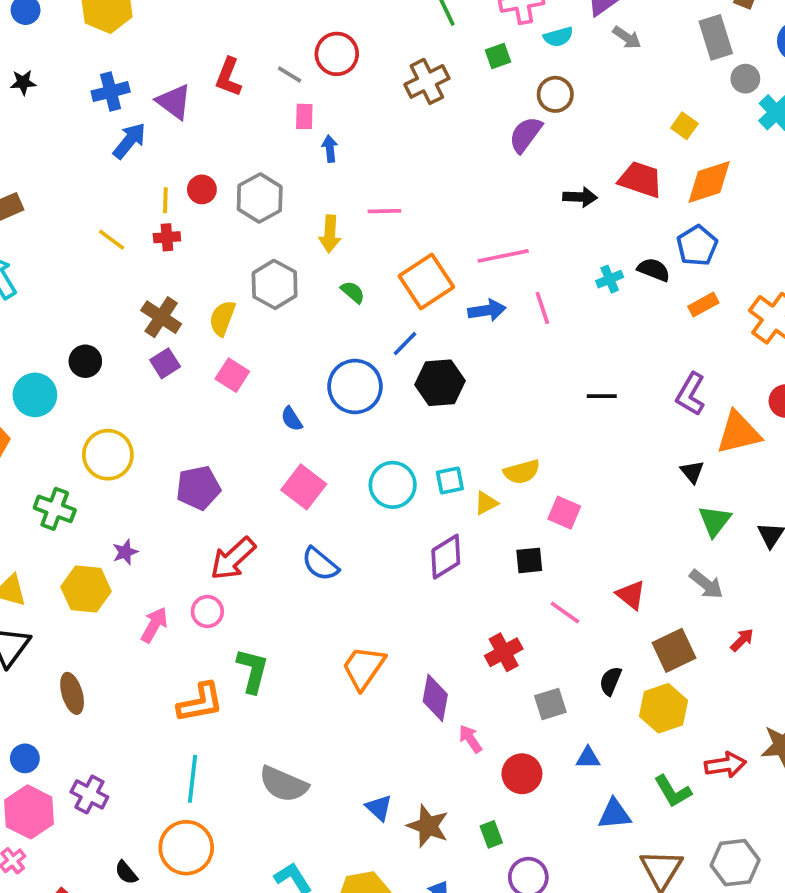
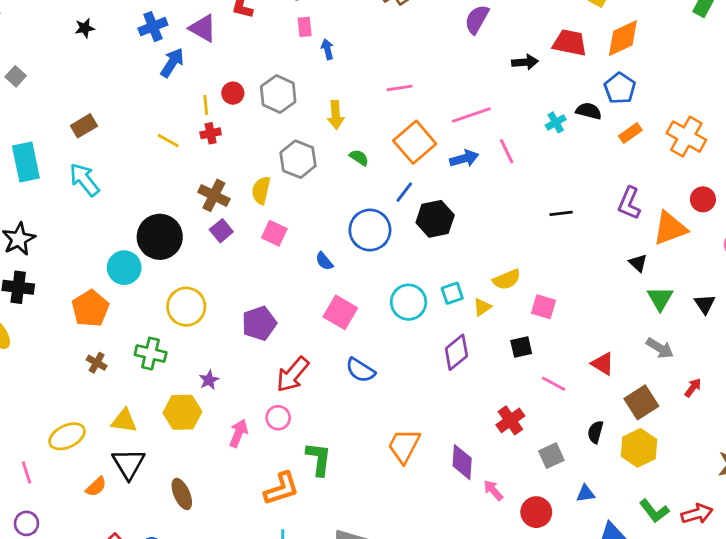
pink line: (384, 211) -> (400, 88), moved
black circle: (85, 361) -> (160, 237), size x1.8
red arrow: (725, 765) -> (697, 514), moved

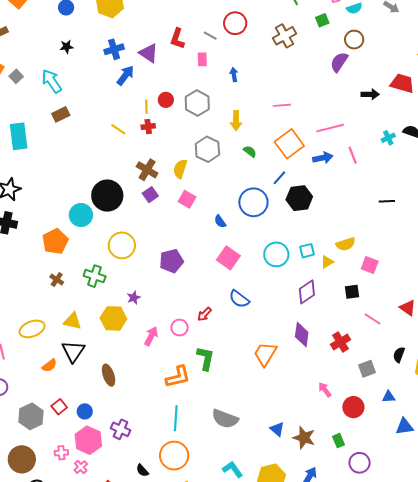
pink rectangle: (305, 27) -> (202, 59), moved
cyan arrow: (84, 180) -> (52, 81), moved
red arrow: (293, 374) -> (204, 314), moved, size x0.6
purple diamond: (462, 462) -> (302, 334), moved

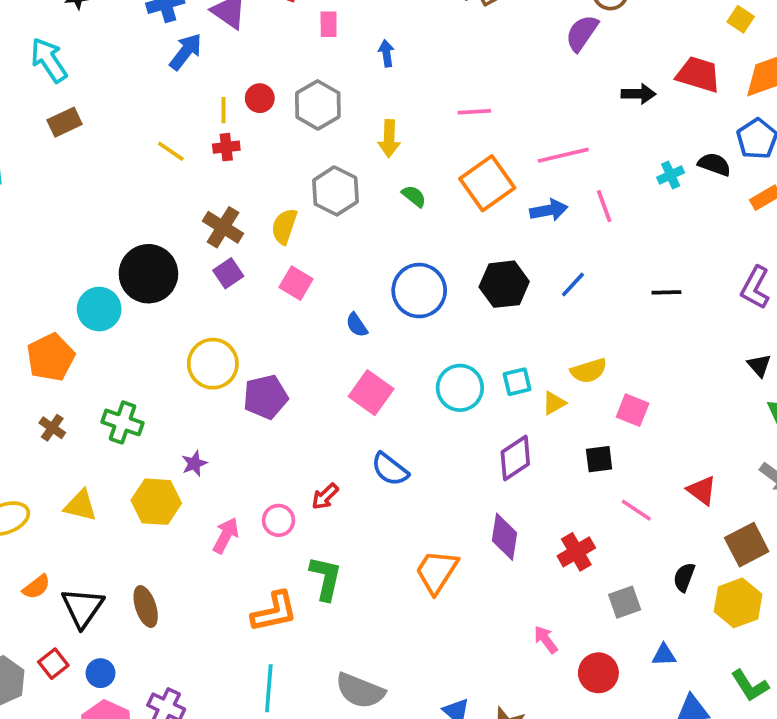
blue line: (279, 178) -> (573, 285), moved
yellow circle: (122, 245) -> (213, 364), moved
black triangle: (73, 351) -> (83, 608), moved

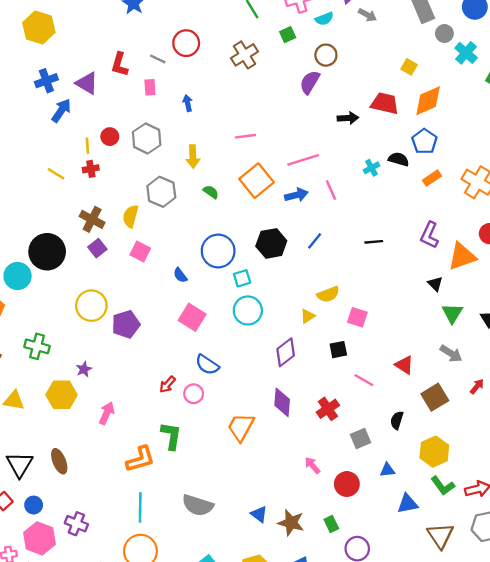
cyan square: (517, 382) -> (242, 278), moved
pink circle: (279, 520) -> (194, 394), moved
yellow hexagon: (738, 603) -> (434, 452), moved

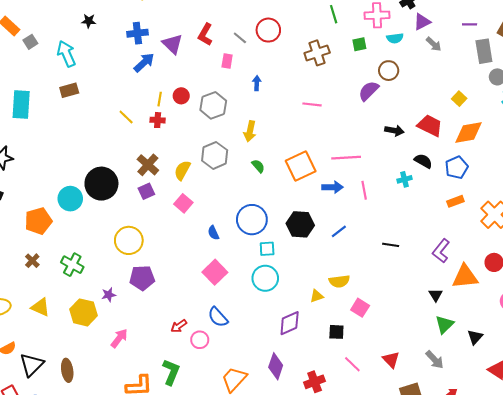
pink line: (245, 136) -> (312, 104), moved
black semicircle: (399, 159) -> (423, 161), moved
purple pentagon: (126, 324) -> (142, 278), moved

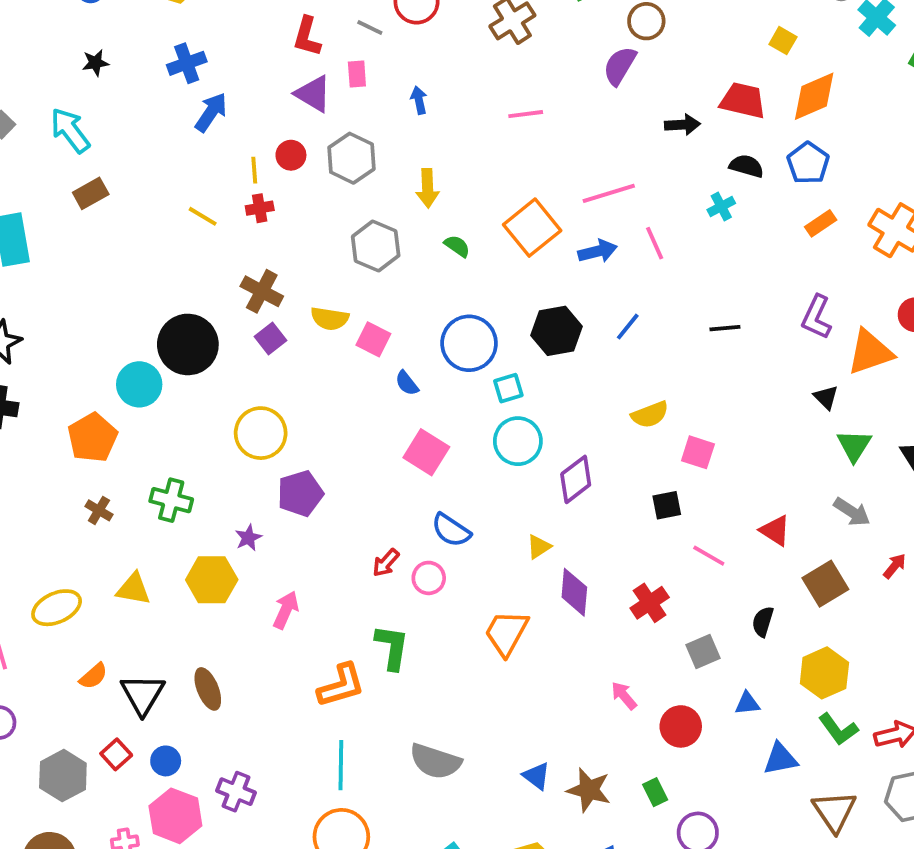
purple triangle: (172, 44) -> (313, 94), moved
yellow semicircle: (182, 170) -> (330, 318), moved, turned -96
pink square: (183, 203) -> (373, 339), moved
yellow triangle: (317, 296) -> (539, 547), moved
purple diamond: (290, 323) -> (576, 479), moved

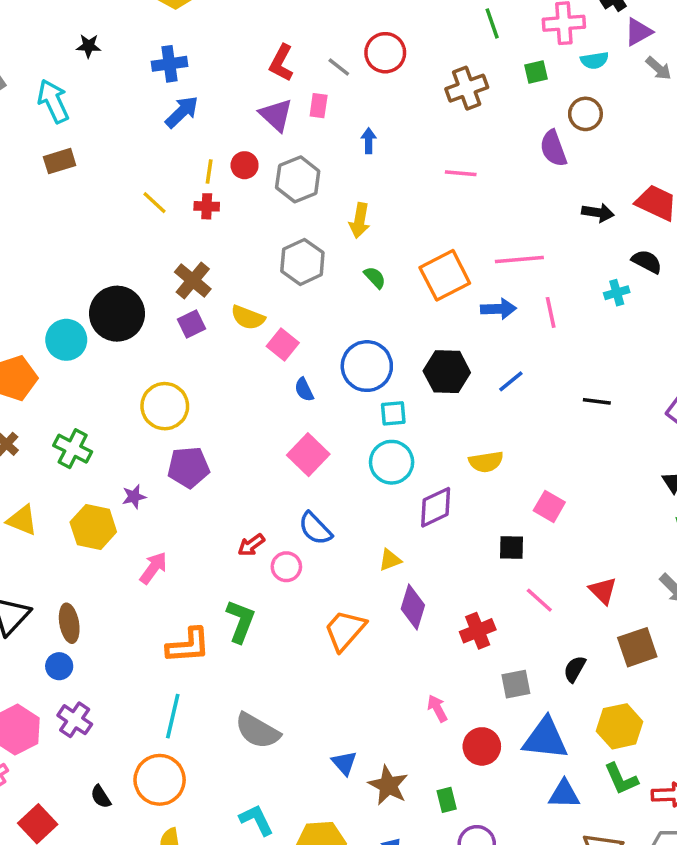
purple semicircle: (620, 66) -> (553, 148), turned -63
yellow semicircle: (650, 415) -> (486, 462), moved
blue triangle: (747, 703) -> (545, 739), size x2.0
blue circle: (166, 761) -> (59, 666), moved

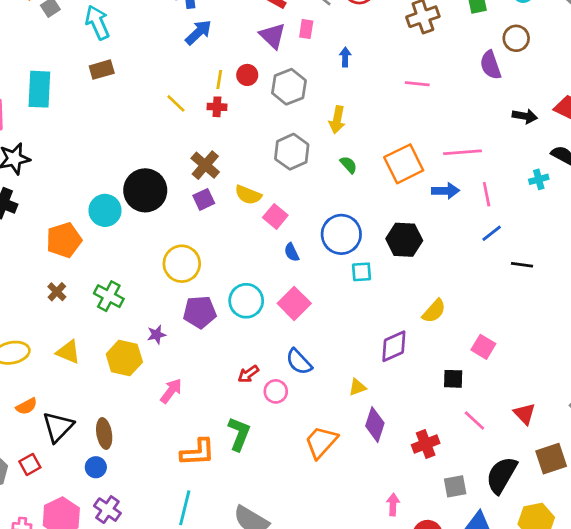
blue line: (511, 381) -> (492, 233), moved
cyan circle: (392, 462) -> (246, 301), moved
yellow semicircle: (486, 462) -> (434, 311), turned -40
black semicircle: (575, 669) -> (502, 475), size x1.8
pink arrow: (437, 708) -> (393, 505), turned 30

